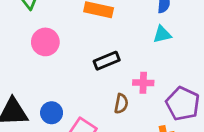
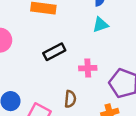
brown semicircle: (121, 104) -> (70, 99), moved

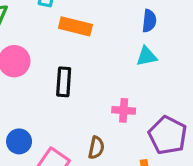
black rectangle: (54, 52) -> (64, 82), moved, turned -65

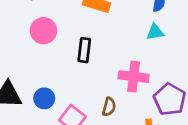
pink cross: (124, 110) -> (134, 77), size x1.5

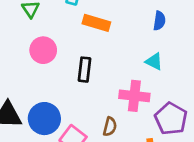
cyan triangle: (155, 32) -> (154, 62), moved, turned 36
blue circle: (44, 98) -> (44, 119), size x1.5

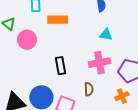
pink circle: (43, 50) -> (27, 40), moved
black rectangle: (84, 70) -> (61, 66), moved

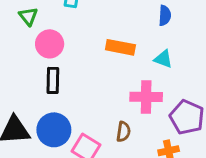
orange rectangle: (58, 20) -> (120, 47), moved
black rectangle: (61, 66) -> (53, 80), moved

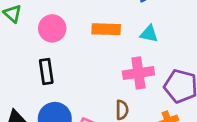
pink circle: (50, 44) -> (52, 28), moved

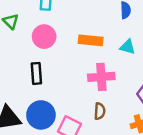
pink cross: (138, 73) -> (101, 77), moved

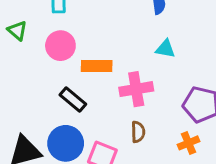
orange rectangle: (91, 40) -> (97, 66), moved
black rectangle: (36, 73) -> (73, 99), moved, turned -40

